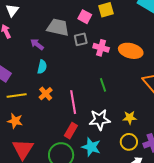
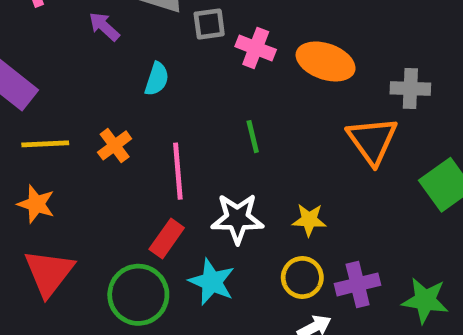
cyan semicircle: (42, 67) -> (157, 79), moved

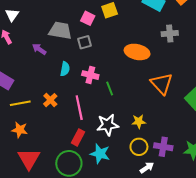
pink cross: (256, 48) -> (90, 75), moved
gray cross: (410, 89) -> (170, 34), moved
purple cross: (358, 284) -> (163, 147), turned 30

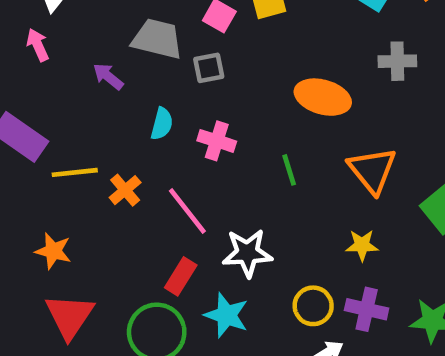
green line: (110, 89) -> (289, 170), moved
yellow line: (20, 103) -> (75, 172), moved
pink line: (79, 108) -> (187, 211), turned -30
yellow star: (139, 121) -> (362, 245), moved

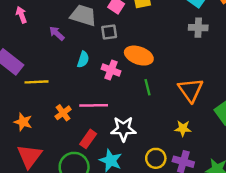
gray cross: (397, 61) -> (198, 28), moved
orange ellipse: (323, 97) -> (139, 56), moved
orange cross: (125, 190) -> (63, 113), moved
pink line: (187, 211) -> (94, 105), turned -56

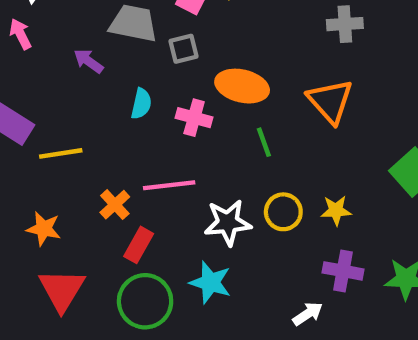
orange triangle: (191, 90) -> (330, 101), moved
red rectangle: (88, 139) -> (139, 245), moved
yellow circle: (156, 158) -> (283, 212), moved

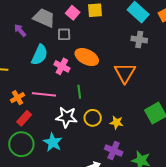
cyan semicircle: (141, 104) -> (40, 55), size x1.5
green line: (264, 142) -> (79, 92), moved

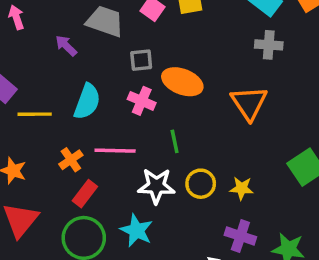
gray square: (64, 34) -> (141, 60), moved
cyan semicircle: (40, 55) -> (87, 102), moved

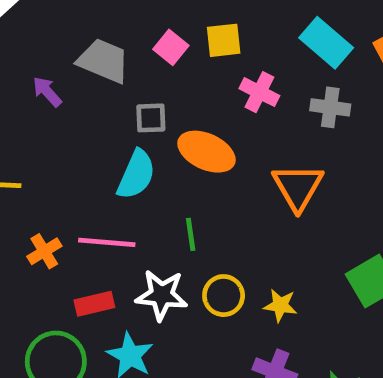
pink cross: (142, 101) -> (259, 92), moved
cyan semicircle: (87, 102) -> (136, 175), moved
red rectangle: (85, 194) -> (94, 304), moved, turned 36

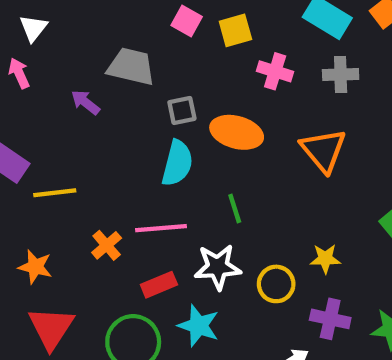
pink square: (171, 47) -> (187, 21), moved
yellow circle: (224, 296) -> (276, 284), moved

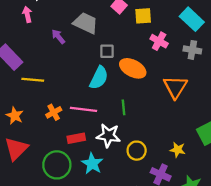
yellow star: (325, 259) -> (178, 150), moved

